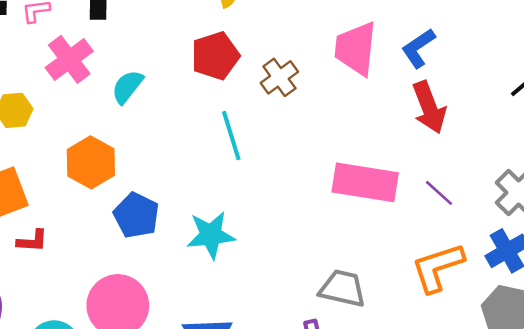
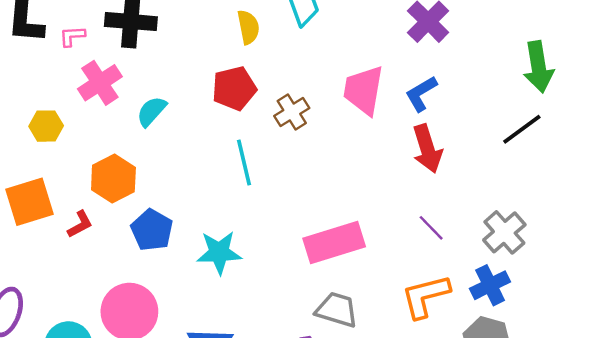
pink rectangle: (365, 182) -> (334, 243), moved, turned -30
red L-shape: (32, 241) -> (80, 224), moved, turned -36

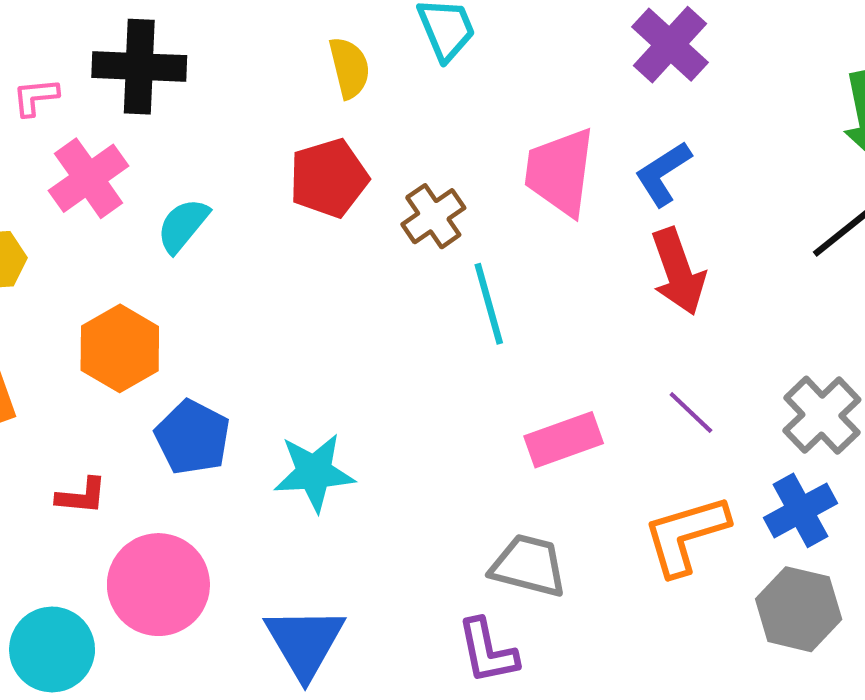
cyan line: (244, 163) -> (489, 304), moved
red L-shape: (80, 224) -> (82, 496), moved, turned 36
pink rectangle: (334, 243) -> (564, 440), moved, size x0.7

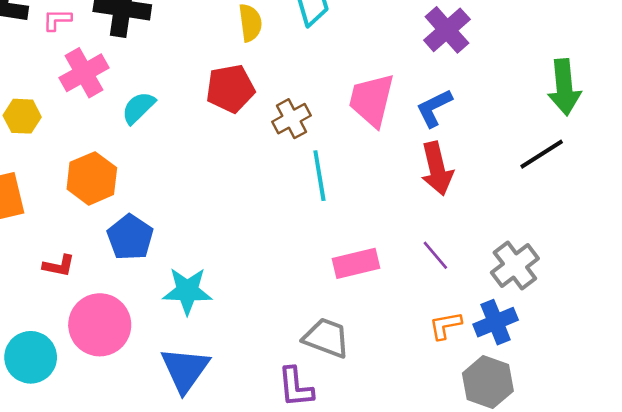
cyan star: (314, 472) -> (187, 291), moved
orange L-shape: (686, 535) -> (445, 326), moved, size x0.6

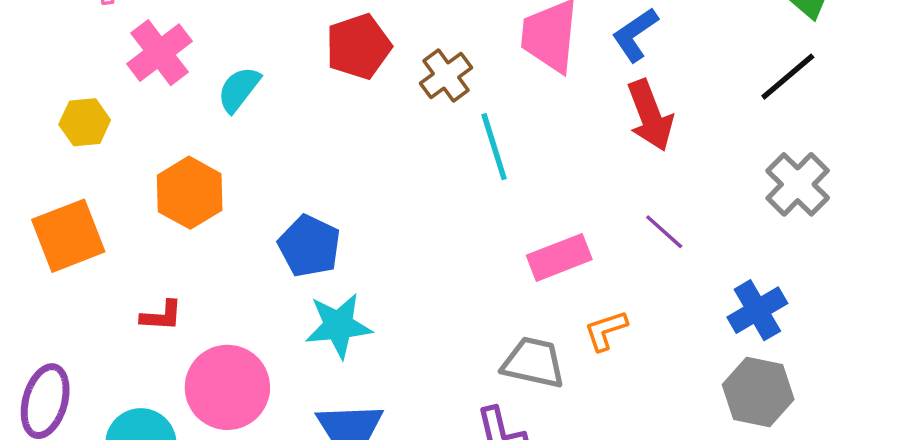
blue pentagon: (130, 237) -> (309, 246), moved
gray cross: (515, 265) -> (798, 184), moved
orange L-shape: (445, 326) -> (606, 330), moved

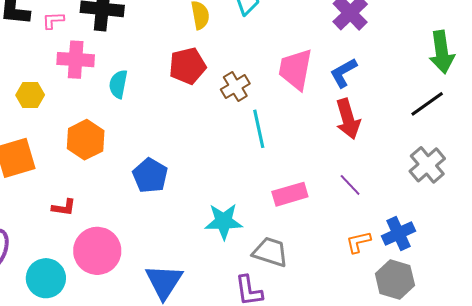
pink cross: (160, 53) -> (76, 60), turned 36
cyan semicircle: (239, 89) -> (118, 84), turned -32
cyan star: (338, 326) -> (224, 221), moved
orange L-shape: (606, 330) -> (358, 242), moved

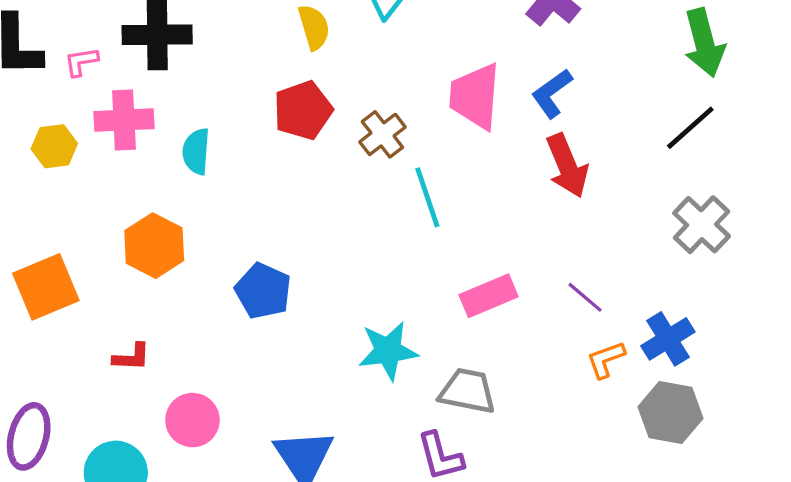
yellow hexagon: (30, 95) -> (54, 146), moved
purple line: (350, 185) -> (585, 297), moved
pink circle: (97, 251) -> (192, 420), size x0.7

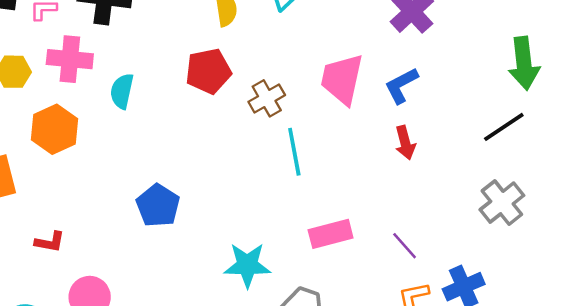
red arrow: (567, 166) -> (405, 143), size x0.7
orange hexagon: (154, 246) -> (54, 129), moved

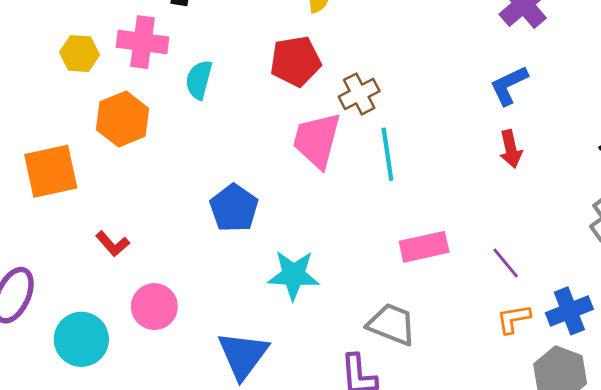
pink trapezoid: (342, 79) -> (317, 140), moved
red L-shape: (50, 242) -> (112, 244), turned 36
cyan star: (247, 265) -> (294, 275), moved

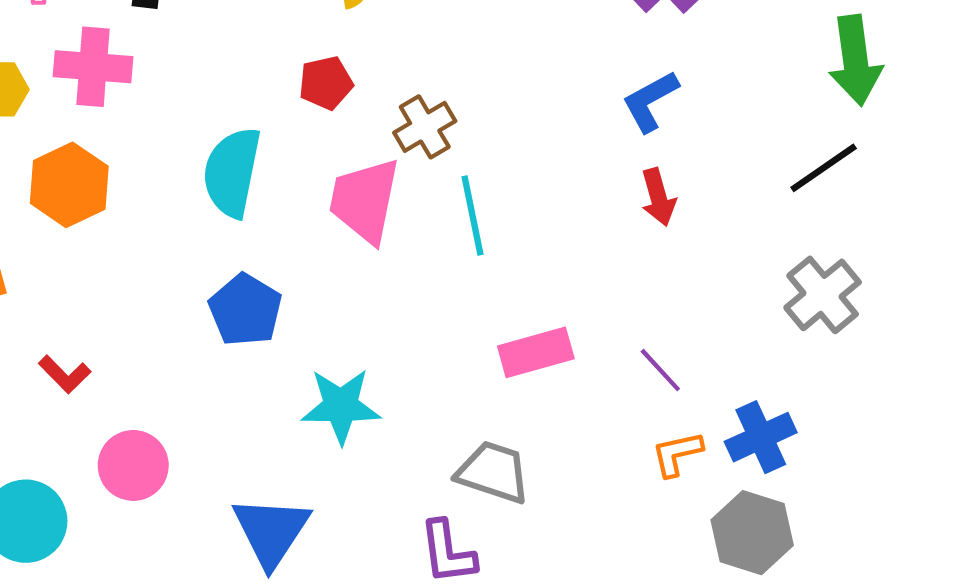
red pentagon: (296, 61) -> (326, 83), size x0.7
cyan semicircle: (199, 80) -> (232, 172), moved, size x1.5

